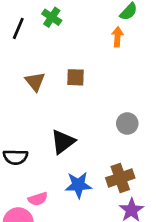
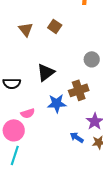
brown square: (76, 77) -> (55, 26), turned 32
brown cross: (120, 178) -> (79, 90), moved

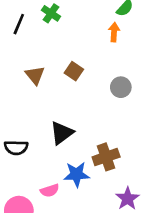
gray circle: (92, 59) -> (121, 87), moved
pink semicircle: (28, 113) -> (50, 191), moved

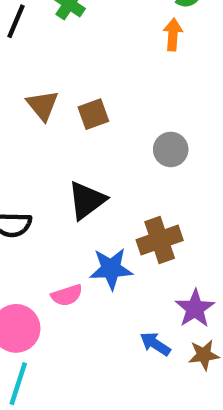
brown square: (74, 71) -> (93, 114), moved, turned 36
gray circle: (121, 87) -> (171, 149), moved

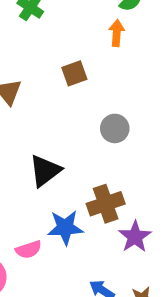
brown square: (93, 114) -> (74, 73), moved
purple star: (195, 309) -> (135, 237), moved

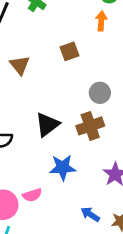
brown cross: (106, 204) -> (90, 126), moved
pink semicircle: (29, 250) -> (32, 195), moved

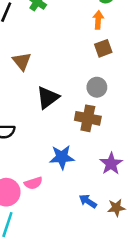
brown square: (69, 51) -> (103, 48), moved
black triangle: (47, 125) -> (48, 98), moved
brown cross: (90, 126) -> (88, 118), turned 30

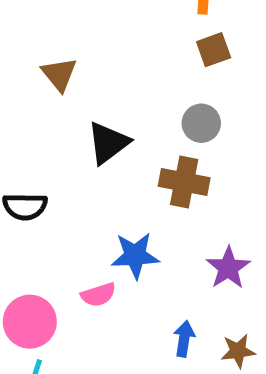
pink semicircle: (33, 183) -> (98, 295), moved
blue arrow: (88, 201) -> (184, 339), turned 66

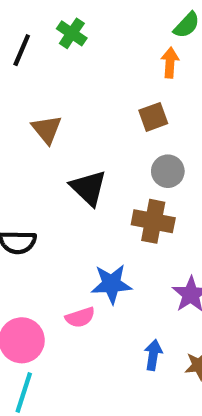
brown square: (214, 50) -> (153, 117), moved
black triangle: (108, 143) -> (88, 188), turned -39

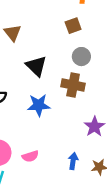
blue star: (111, 284) -> (39, 105), moved
pink semicircle: (80, 317) -> (30, 156), moved

